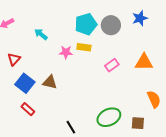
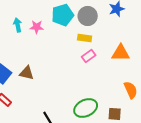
cyan arrow: (41, 34) -> (18, 25), turned 40
yellow rectangle: (84, 47) -> (85, 38), moved
pink star: (66, 52) -> (37, 27), moved

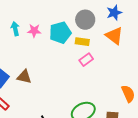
cyan pentagon: (63, 15) -> (60, 33), moved
orange triangle: (121, 53) -> (114, 36), moved, turned 36

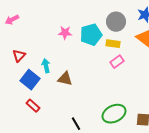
cyan arrow: (15, 29) -> (46, 66), moved
brown triangle: (24, 77) -> (65, 79), moved

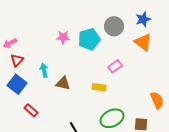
pink arrow: (12, 20) -> (10, 43), moved
yellow rectangle: (113, 44) -> (99, 87), moved
blue square: (30, 80) -> (17, 84), moved

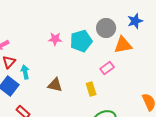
orange triangle: (143, 42) -> (123, 45), moved, turned -48
cyan arrow: (44, 70) -> (25, 72), moved
yellow rectangle: (99, 87) -> (91, 89), turned 64

